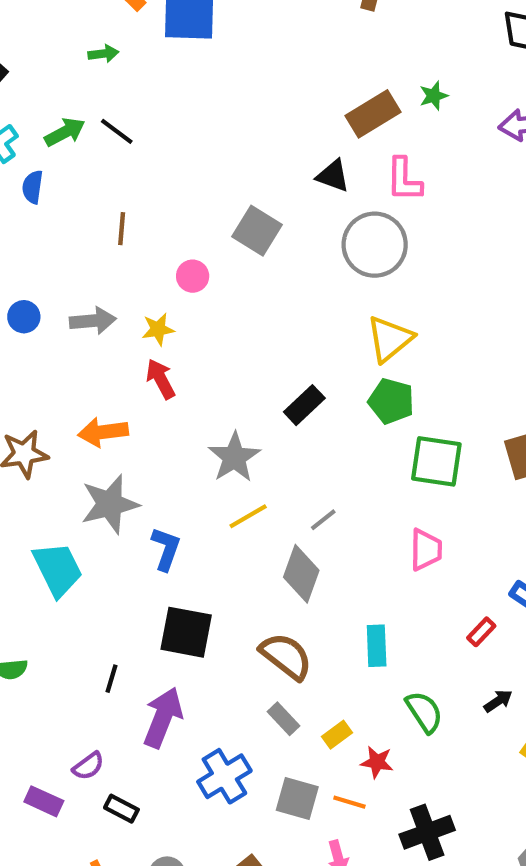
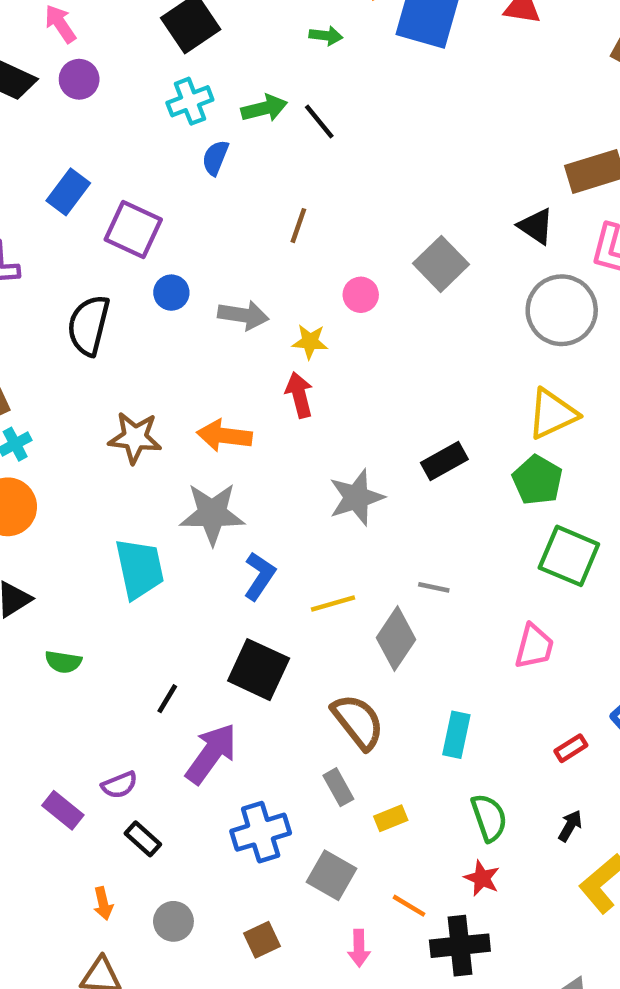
yellow line: (248, 516) -> (333, 604), moved
gray line: (323, 520) -> (434, 587), turned 36
black arrow: (498, 701) -> (570, 826), turned -40
red star: (377, 762) -> (482, 878), moved
orange line: (349, 802) -> (409, 906), moved

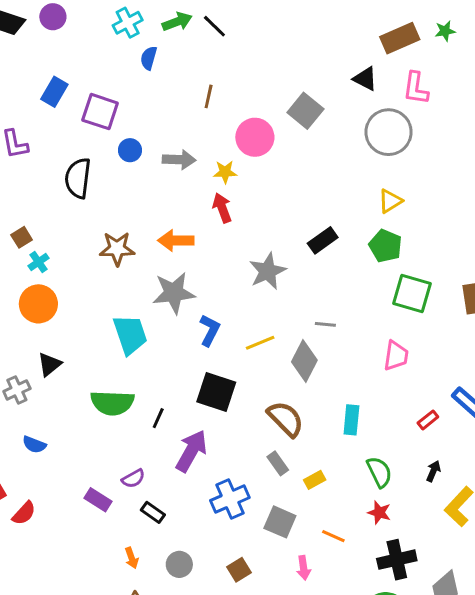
pink circle: (361, 295) -> (255, 137), size x1.6
yellow triangle: (552, 414) -> (390, 201), size x0.7
green semicircle: (63, 662) -> (112, 403), moved, size x1.8
black cross: (460, 946) -> (397, 560), moved

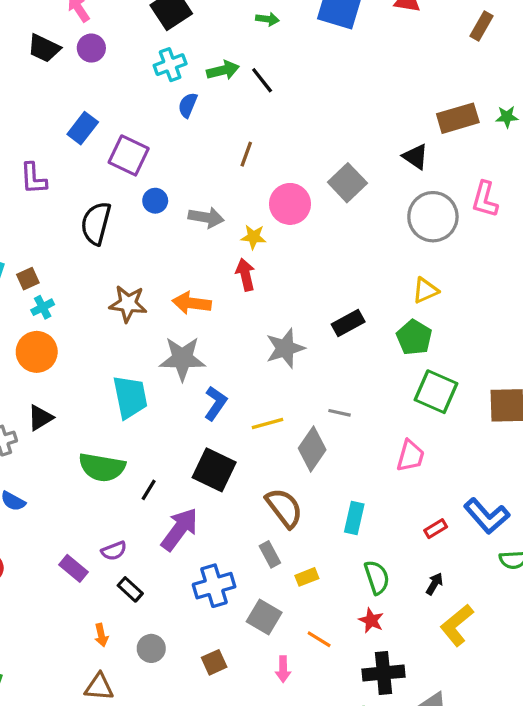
pink L-shape: (416, 88) -> (485, 199), moved

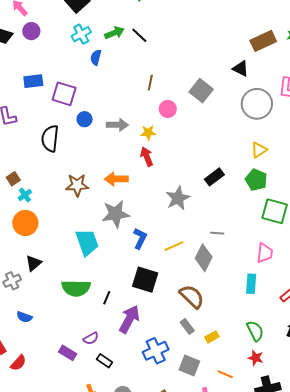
blue rectangle: (83, 128) -> (33, 81), turned 54
brown line: (246, 154) -> (150, 83), moved
pink circle: (290, 204) -> (168, 109), size x0.7
cyan rectangle: (354, 518) -> (251, 284), moved

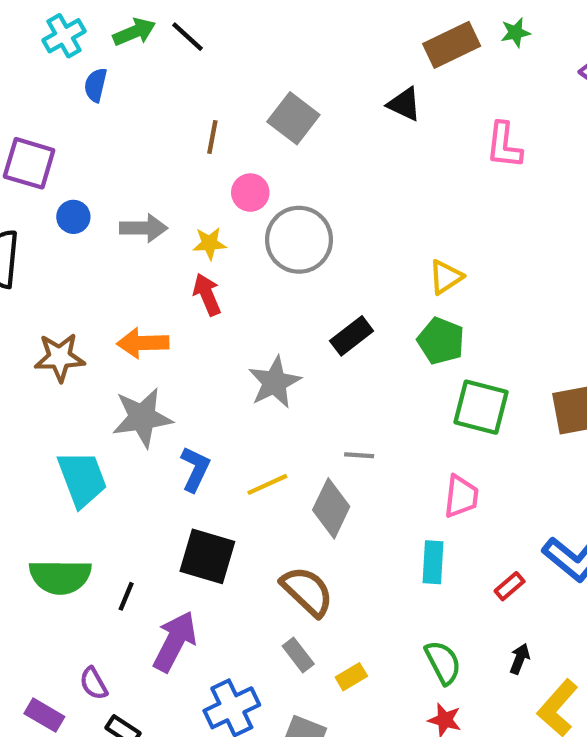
gray square: (201, 91) -> (293, 118), moved
gray circle: (257, 104) -> (299, 240), moved
purple semicircle: (91, 338) -> (94, 683), turned 91

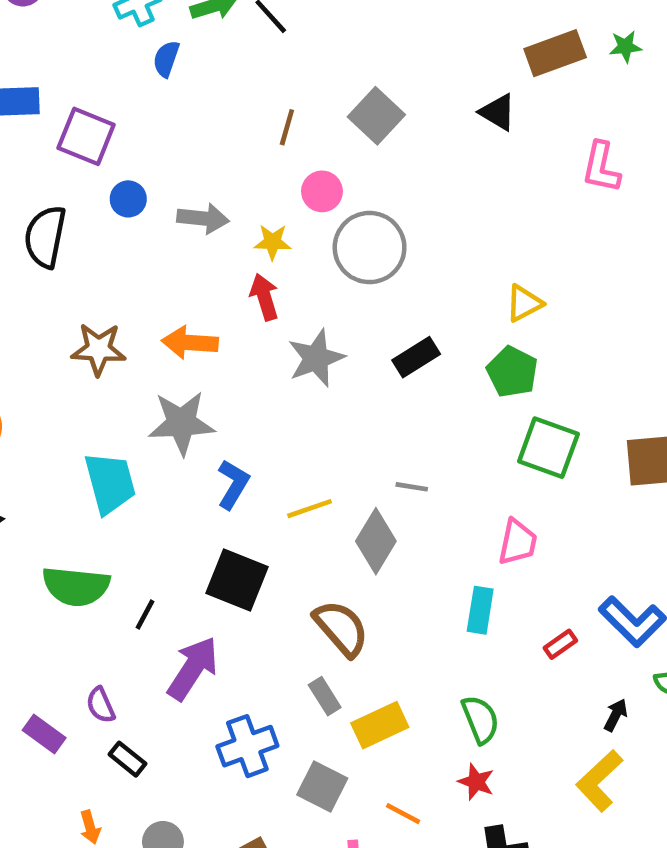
gray star: (275, 382) -> (316, 358), moved
black arrow: (520, 659) -> (616, 715), moved
yellow rectangle: (351, 677) -> (380, 725), size x1.6

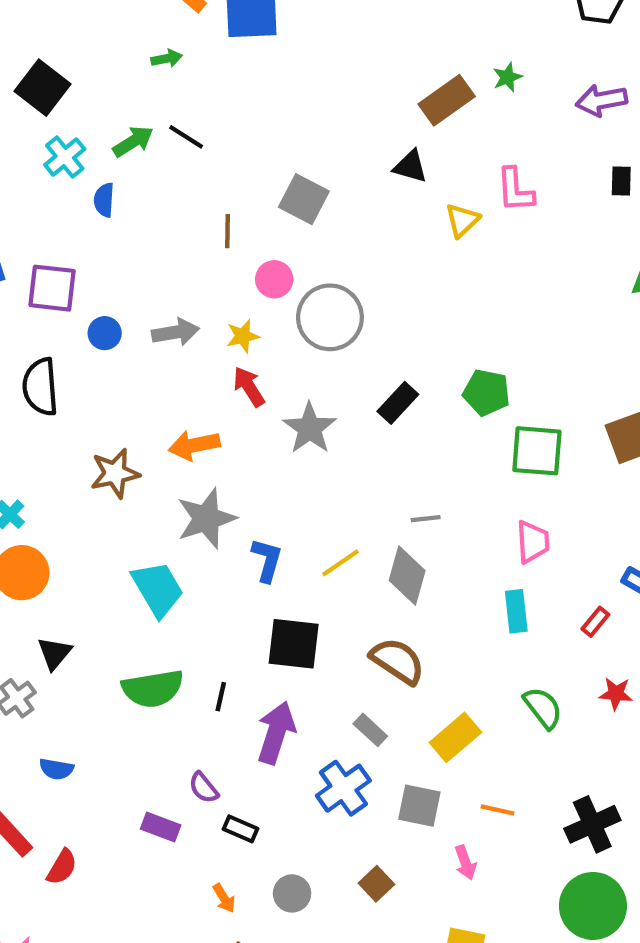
yellow triangle: (524, 303) -> (462, 220), moved
gray rectangle: (325, 696) -> (370, 730), moved
red star: (476, 782) -> (616, 694), moved

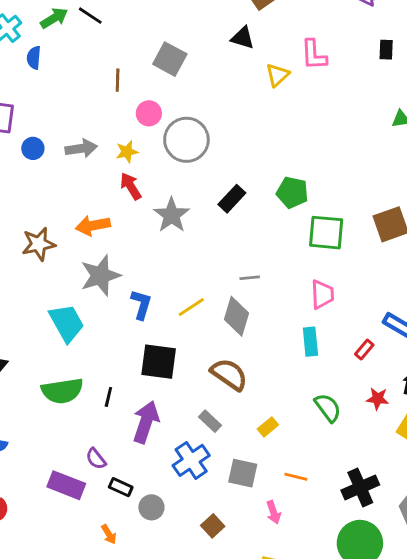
yellow rectangle: (455, 737) -> (268, 427), size x0.6
purple rectangle: (161, 827) -> (66, 485), size x1.4
gray circle: (292, 893) -> (151, 507), moved

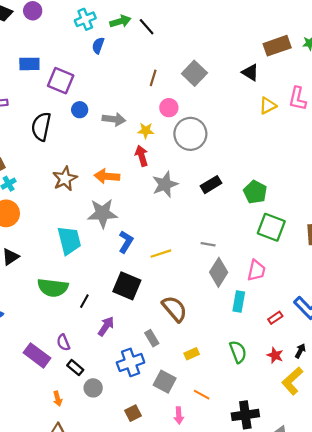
brown star: (39, 244) -> (65, 179), turned -30
gray diamond: (237, 316) -> (219, 272), moved
purple arrow: (146, 422) -> (106, 326), size x0.7

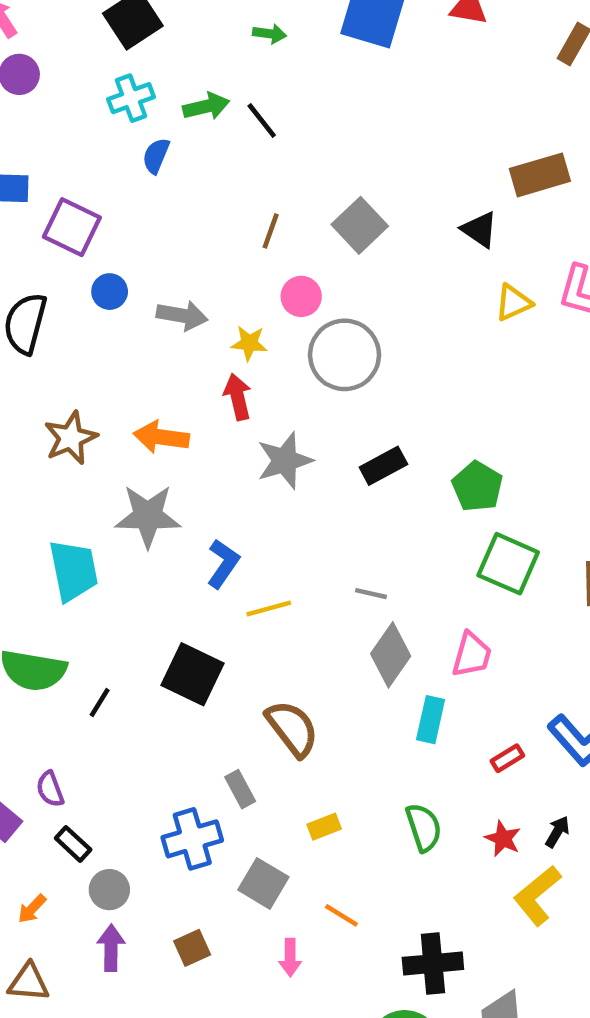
blue L-shape: (126, 242) -> (223, 564), moved
purple arrow: (106, 326) -> (111, 948), moved, turned -36
orange arrow: (58, 399) -> (32, 909), turned 56

